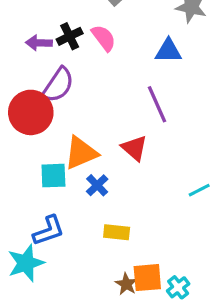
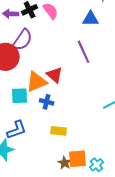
red triangle: (134, 148) -> (55, 75), moved
blue cross: (97, 185) -> (47, 102), turned -32

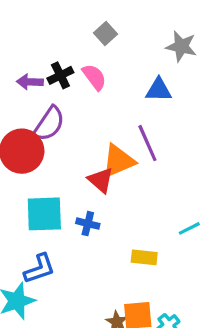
orange triangle: (37, 82) -> (118, 161), moved
cyan square: (20, 96) -> (44, 214), size x1.4
yellow rectangle: (59, 131) -> (144, 257), moved

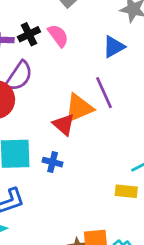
blue triangle: (159, 90) -> (114, 47), turned -30
yellow rectangle: (144, 257) -> (126, 191), moved

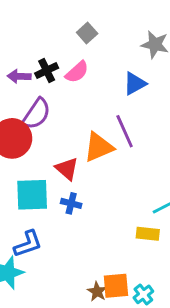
pink semicircle: (58, 36) -> (77, 72), turned 85
red triangle: (64, 125) -> (67, 169), moved

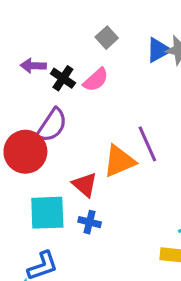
black cross: (47, 71) -> (63, 78), turned -30
purple arrow: (19, 76) -> (33, 66), moved
blue triangle: (135, 84) -> (158, 50), moved

